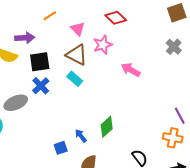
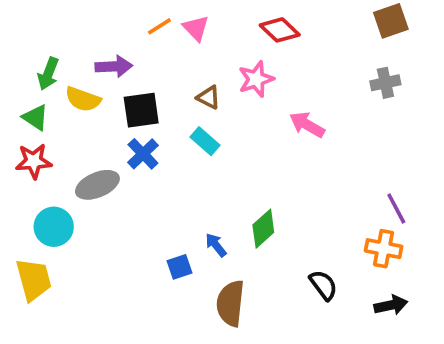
pink triangle: (78, 29) -> (196, 28), moved
gray cross: (174, 47) -> (385, 83), turned 35
brown triangle: (77, 55) -> (209, 97), size x0.6

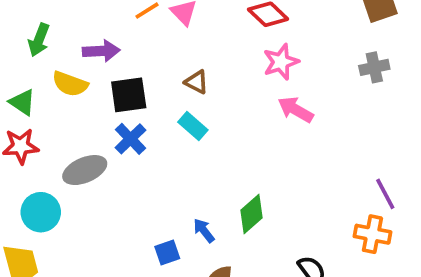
green arrow: (48, 74) -> (39, 40), moved
pink star: (256, 79) -> (281, 62), moved

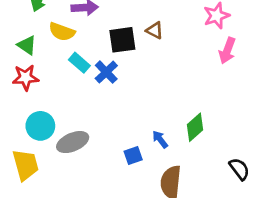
black square: (129, 95) -> (122, 40), moved
pink arrow: (296, 110) -> (227, 51), turned -100
cyan rectangle: (193, 126) -> (79, 63), moved
gray ellipse: (85, 170) -> (73, 142), moved

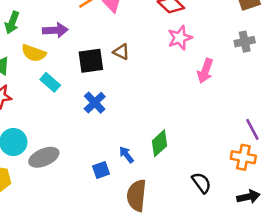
pink arrow: (227, 51) -> (205, 71), moved
blue cross: (106, 72) -> (95, 103), moved

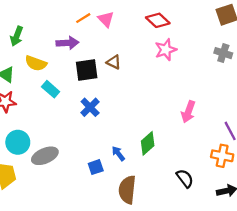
purple arrow: (55, 30) -> (67, 43), moved
gray cross: (245, 42) -> (223, 53), turned 30
pink arrow: (205, 71) -> (188, 112), moved

